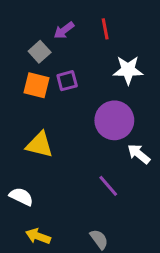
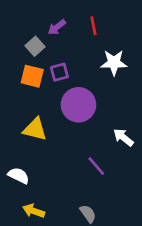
purple circle: (114, 120) -> (78, 105), moved

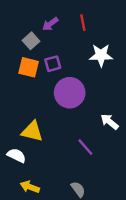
yellow triangle: (35, 129) -> (32, 131), moved

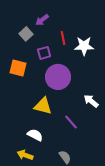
red line: (83, 23) -> (63, 38), moved
orange square: (29, 67) -> (18, 68), moved
yellow triangle: (32, 131) -> (43, 106), moved
white semicircle: (17, 156) -> (35, 135), moved

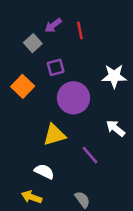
red line: (63, 38) -> (80, 30), moved
white star: (84, 46) -> (114, 76), moved
orange square: (18, 68) -> (23, 86), turned 30
yellow triangle: (43, 106) -> (54, 135), turned -30

